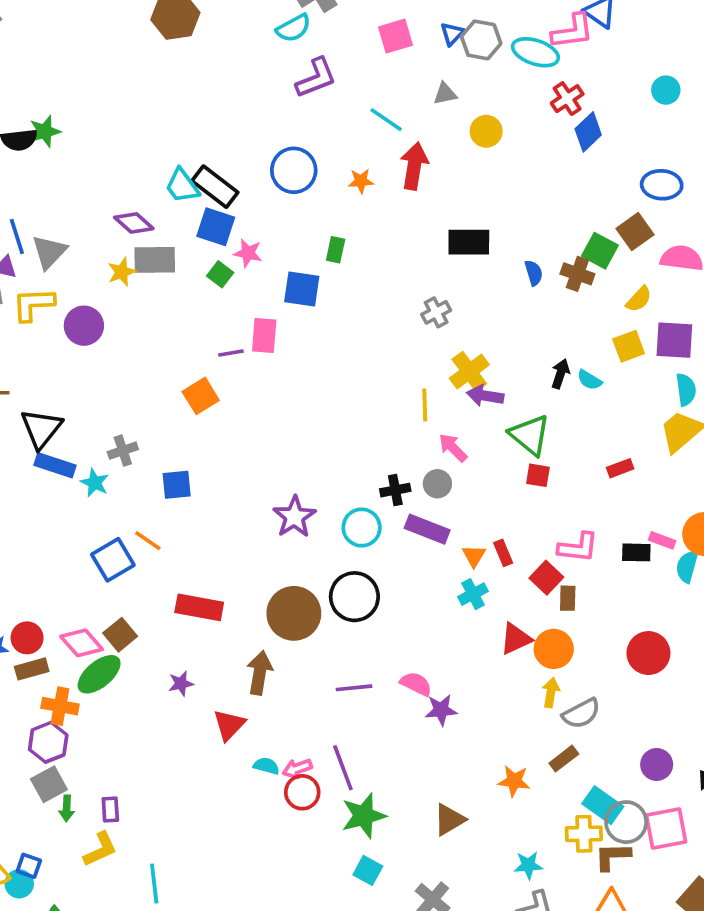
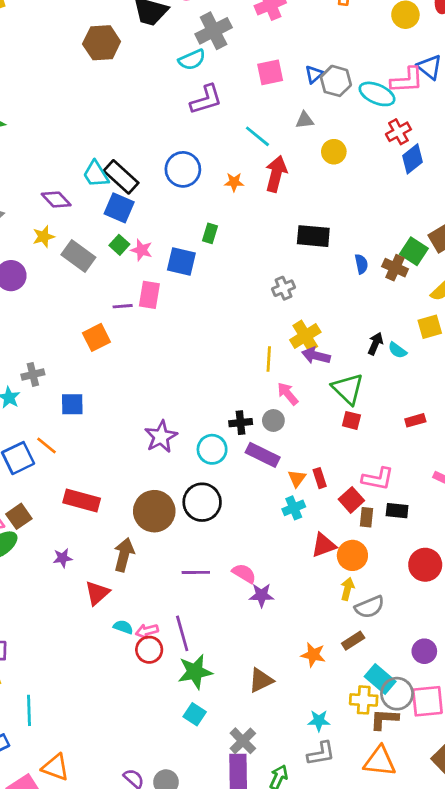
pink star: (248, 253) -> (141, 250), moved
gray rectangle: (155, 260) -> (78, 256), moved, turned 32
black rectangle: (636, 552) -> (397, 511), moved

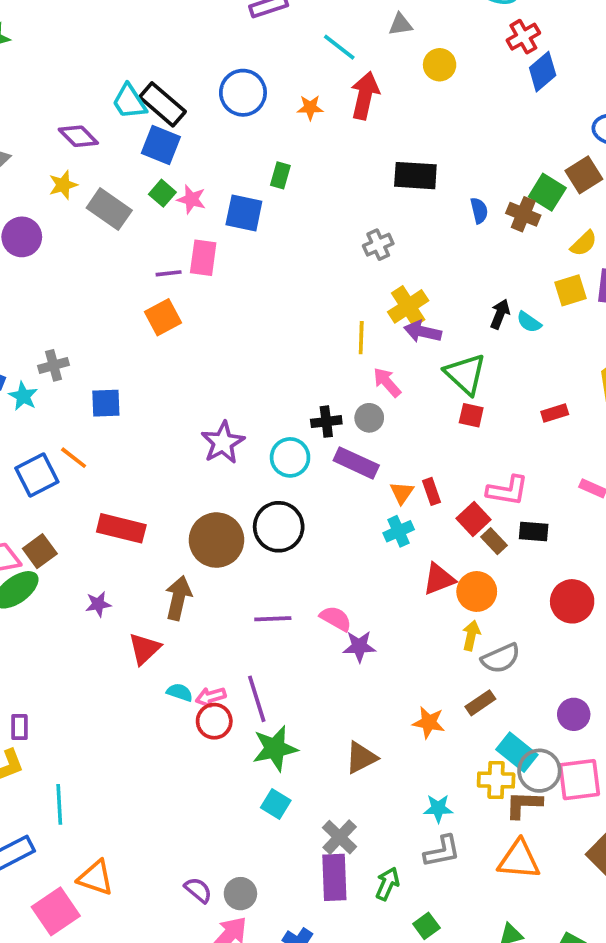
orange square: (96, 337) -> (163, 317), moved
brown rectangle: (367, 517) -> (494, 541), turned -48

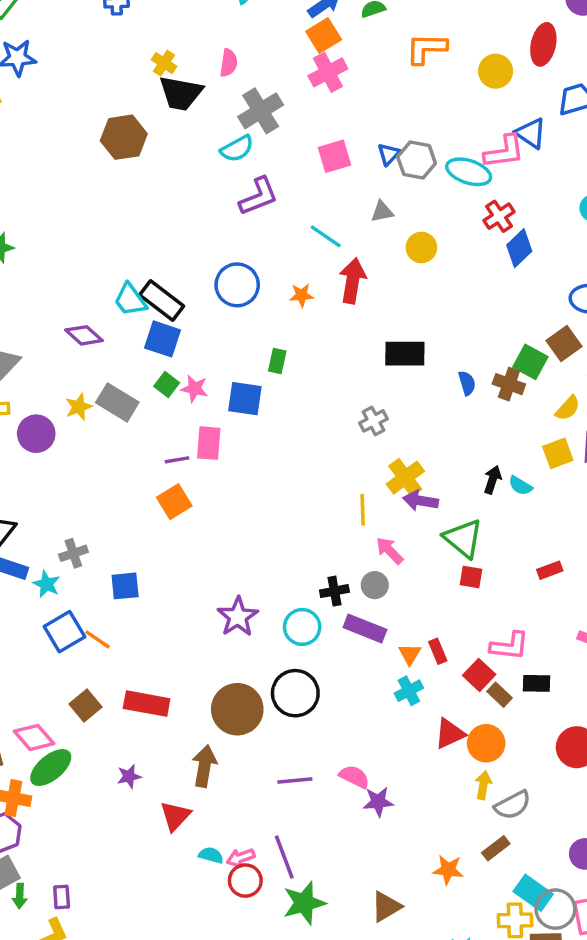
yellow star: (63, 185) -> (79, 407), moved
blue square: (37, 475) -> (65, 632), moved
brown square: (40, 551) -> (85, 706), moved

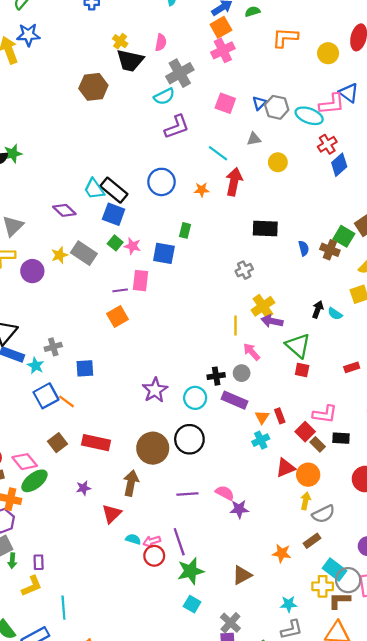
pink square: (335, 156) -> (225, 103), turned 35

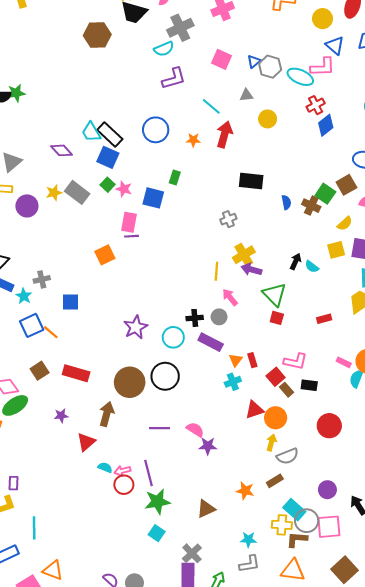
blue triangle: (349, 93) -> (335, 45), moved
purple line: (120, 290) -> (131, 236), moved

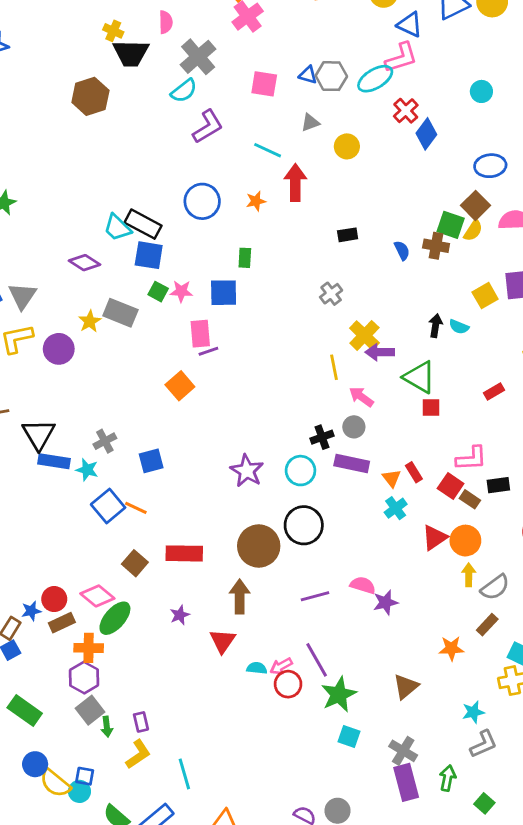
blue triangle: (254, 61) -> (308, 75), turned -48
cyan ellipse: (300, 77) -> (375, 79), turned -40
black rectangle: (251, 181) -> (348, 235), size x0.6
yellow semicircle: (345, 224) -> (473, 230), moved

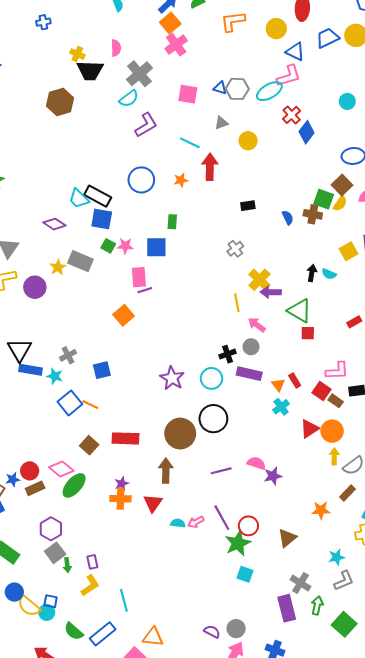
orange cross: (89, 648) -> (120, 499), moved
red circle: (288, 684) -> (248, 526), moved
gray cross: (403, 751) -> (300, 583), moved
green square: (484, 803) -> (344, 624), size x1.6

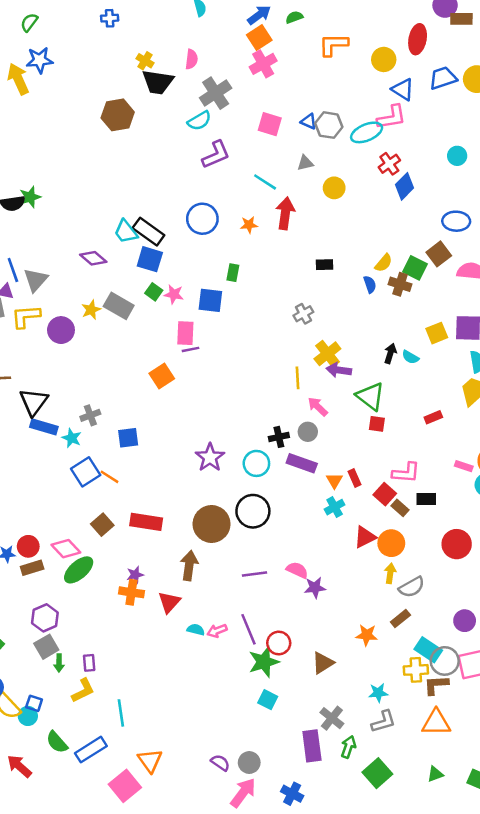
yellow semicircle: (340, 203) -> (384, 263), moved
orange triangle: (153, 637) -> (150, 761), turned 40

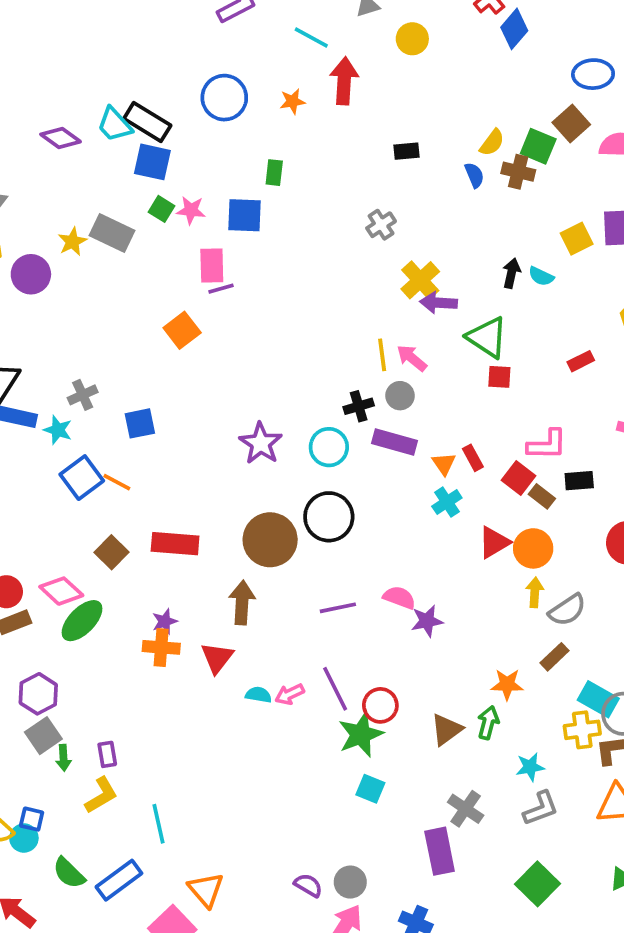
purple diamond: (93, 258) -> (61, 138), moved
yellow line: (297, 378) -> (382, 355), moved
green arrow: (348, 747) -> (488, 723), moved

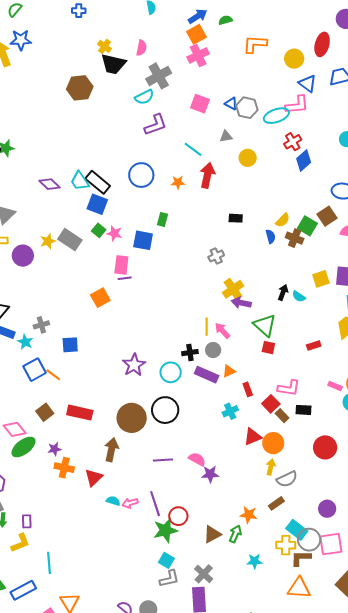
orange triangle: (444, 464) -> (229, 371), moved, turned 32
purple star: (165, 621) -> (54, 449), moved
gray L-shape: (541, 808) -> (169, 579), moved
gray cross: (466, 809) -> (204, 574), moved

